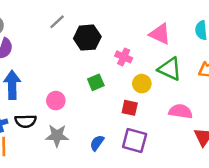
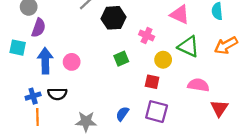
pink circle: (56, 101) -> (72, 62), moved
gray star: (57, 136) -> (86, 121), moved

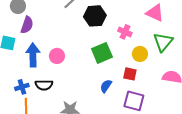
green triangle: (188, 46) -> (163, 42), turned 45
green square: (121, 59) -> (102, 53), size x1.5
blue semicircle: (122, 114) -> (106, 86), moved

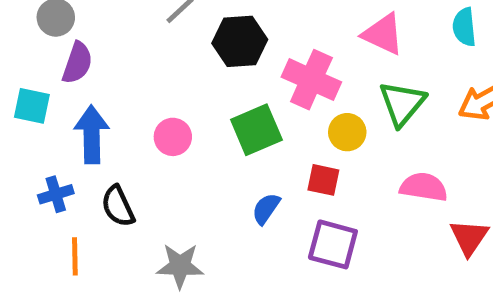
pink cross: (125, 32) -> (311, 80), size x1.6
pink circle: (57, 56) -> (173, 137), moved
black semicircle: (44, 85) -> (118, 206), turned 66
blue cross: (22, 87) -> (56, 194), moved

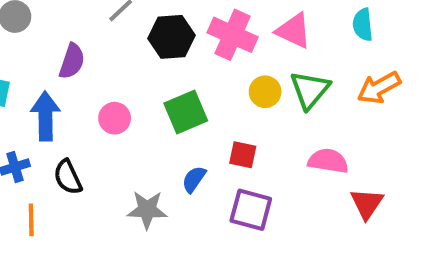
purple semicircle: (77, 63) -> (72, 61), moved
pink cross: (311, 80) -> (233, 35), moved
yellow circle: (347, 132) -> (265, 92), moved
gray star: (180, 266) -> (147, 210), moved

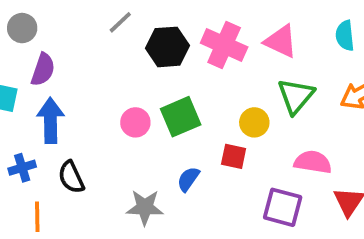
purple semicircle: (72, 61) -> (43, 70), moved
yellow circle: (265, 92) -> (254, 122), moved
pink circle: (115, 118) -> (135, 122), moved
purple square: (251, 210) -> (283, 207), moved

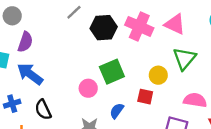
blue arrow: (50, 121) -> (30, 74), turned -52
pink circle: (135, 122) -> (88, 88), moved

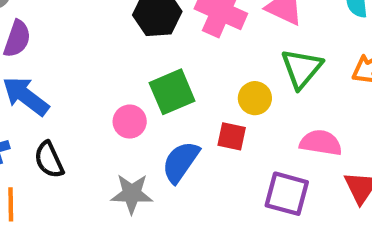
blue semicircle: (117, 111) -> (181, 162), size x1.5

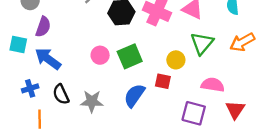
pink circle: (130, 122) -> (100, 55), moved
gray star: (132, 194) -> (92, 101), moved

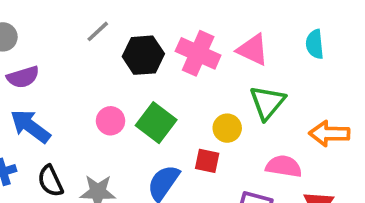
purple semicircle: (43, 27) -> (23, 77), turned 54
orange arrow: (242, 42) -> (329, 134), moved, turned 30
green square: (130, 56) -> (156, 123), turned -30

